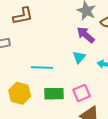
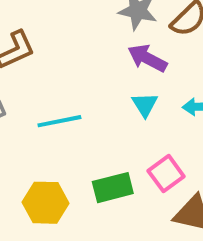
cyan line: (42, 68) -> (59, 121), moved

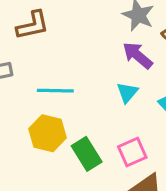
green rectangle: (113, 188) -> (87, 154), turned 60
yellow hexagon: (45, 203) -> (48, 133), moved

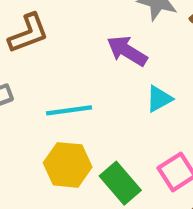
purple arrow: (138, 55) -> (127, 51), moved
cyan triangle: (127, 93) -> (159, 99), turned 30

